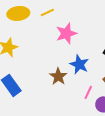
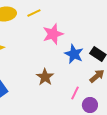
blue star: (79, 64) -> (74, 54), moved

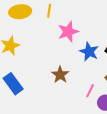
yellow line: (34, 13) -> (49, 11), turned -56

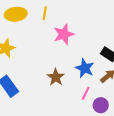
blue star: (89, 52) -> (85, 68), moved

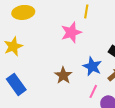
yellow line: (45, 13) -> (86, 11), moved

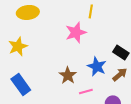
pink line: (93, 91) -> (86, 91), moved, turned 48

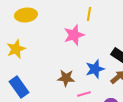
blue star: (97, 66) -> (95, 69), turned 30
brown star: (68, 75) -> (66, 78), turned -30

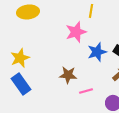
yellow star: (16, 49) -> (20, 58), moved
blue star: (95, 69) -> (97, 52), moved

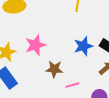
pink star: (76, 32) -> (35, 45), moved

